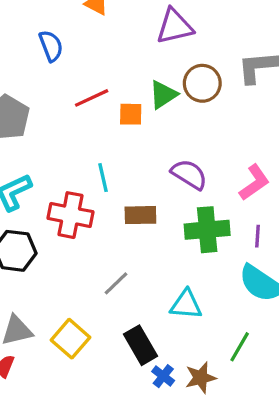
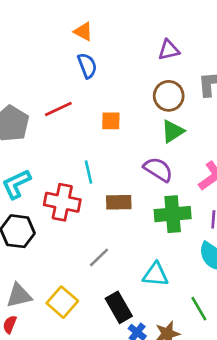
purple triangle: (175, 26) -> (169, 50), moved, size x0.7
blue semicircle: (51, 46) -> (87, 66), moved
green triangle: (163, 95) -> (173, 131), moved
red line: (92, 98) -> (58, 109), moved
green line: (240, 347) -> (199, 309), turned -60

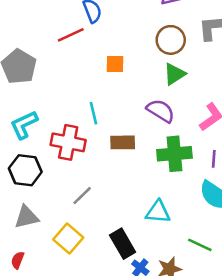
red line: (58, 109) -> (71, 35), moved
gray line: (99, 257) -> (82, 196), moved
gray triangle: (19, 296) -> (26, 217), moved
green line: (199, 309) -> (200, 245), turned -35

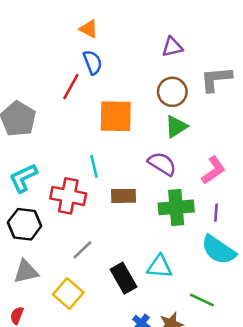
red line: (71, 35) -> (71, 87), turned -36
orange square: (115, 64) -> (116, 116), size x1.8
black rectangle: (123, 244) -> (123, 278), moved

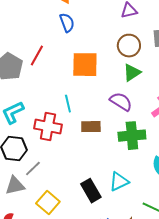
red line: (71, 87) -> (37, 56), moved
gray line: (82, 250) -> (33, 169), moved
cyan triangle: (159, 267) -> (119, 182), turned -30

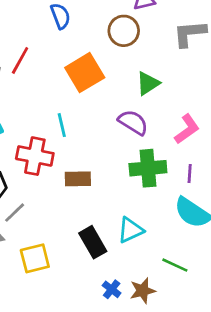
brown circle: (129, 46) -> (124, 31), moved
orange square: (85, 65) -> (85, 73), turned -32
brown rectangle: (91, 127) -> (78, 179), moved
yellow square: (48, 203) -> (35, 258), turned 35

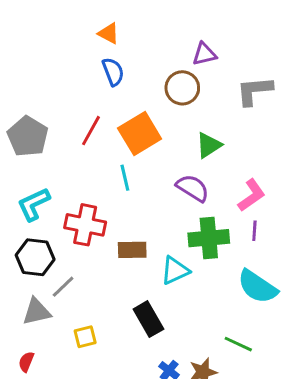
red line: (20, 60) -> (91, 131), moved
cyan line: (62, 125) -> (125, 178), moved
purple line: (190, 174) -> (254, 231), moved
cyan triangle: (130, 230) -> (175, 270), moved
yellow square: (35, 258) -> (85, 337), size x0.7

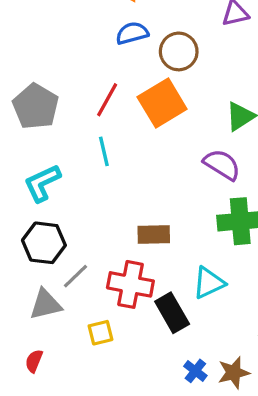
blue semicircle: (113, 72) -> (132, 33), turned -84
brown circle: (182, 88) -> (179, 51), moved
cyan line: (125, 178) -> (104, 151), moved
red cross: (85, 225) -> (130, 284), moved
cyan triangle: (175, 270) -> (209, 283), moved

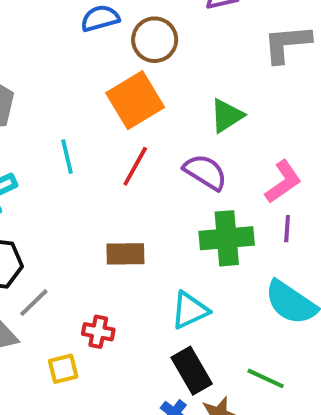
red line: (107, 100) -> (135, 166), moved
red cross: (130, 284) -> (98, 332), moved, size x0.6
black rectangle: (172, 313) -> (192, 371), moved

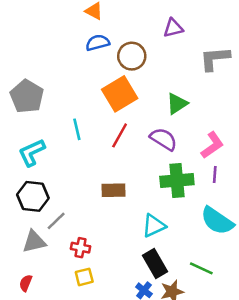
red cross: (98, 332) -> (81, 248), moved
yellow square: (63, 369) -> (84, 277), moved

